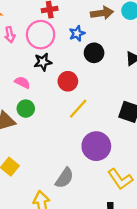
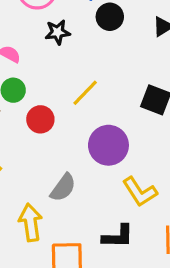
black star: (43, 62) -> (58, 32), moved
red circle: (68, 81) -> (40, 119), moved

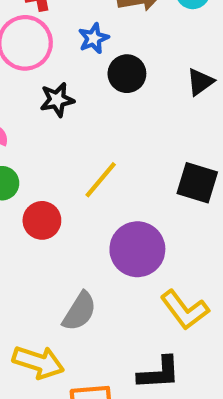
yellow arrow: (31, 222) -> (38, 362), turned 120

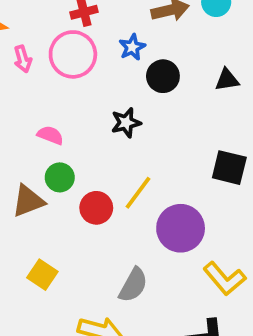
black triangle: (200, 82) -> (227, 80), turned 30
black star: (57, 100) -> (126, 123), moved
yellow line: (101, 180) -> (138, 193), moved

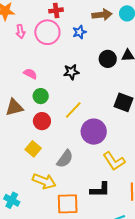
black circle: (163, 76) -> (108, 59), moved
green circle: (60, 177) -> (41, 96), moved
red circle: (96, 208) -> (42, 121), moved
yellow square: (42, 275) -> (33, 149), moved

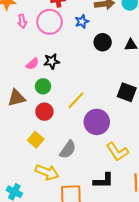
black circle: (108, 59) -> (103, 42), moved
black star: (71, 72) -> (52, 61), moved
pink semicircle: (30, 74) -> (32, 64), turned 112

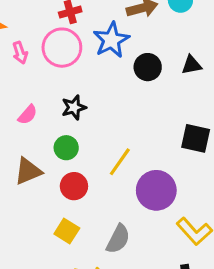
blue star: (82, 22) -> (111, 40), size x1.6
pink semicircle: (32, 64) -> (28, 115), moved

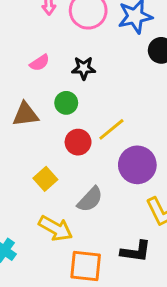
red circle: (74, 186) -> (78, 142), moved

